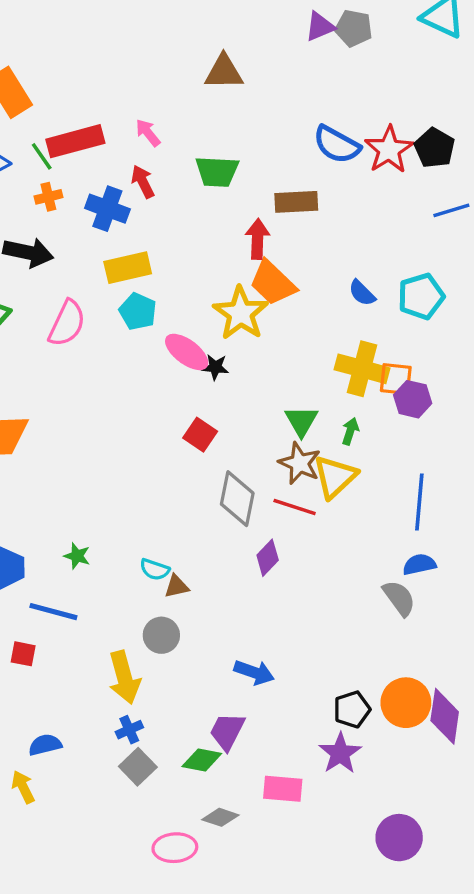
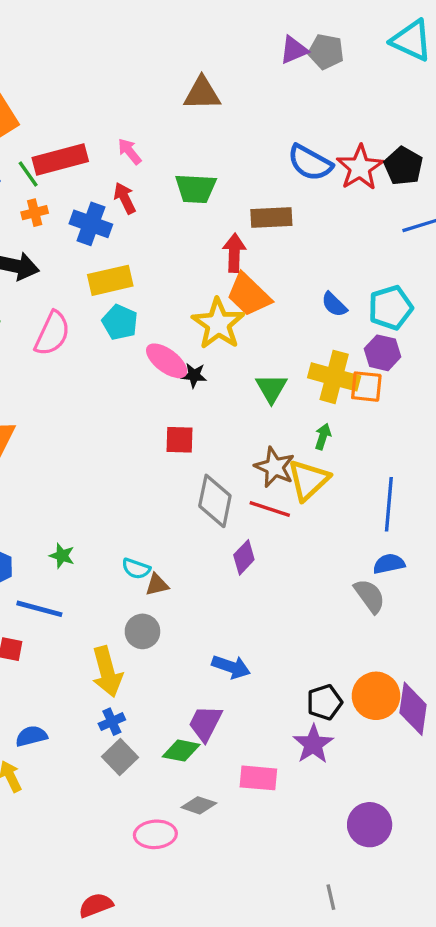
purple hexagon: (413, 399) -> (382, 353), moved
green triangle: (301, 421) -> (271, 388), moved
red square: (200, 435) -> (180, 440), turned -32

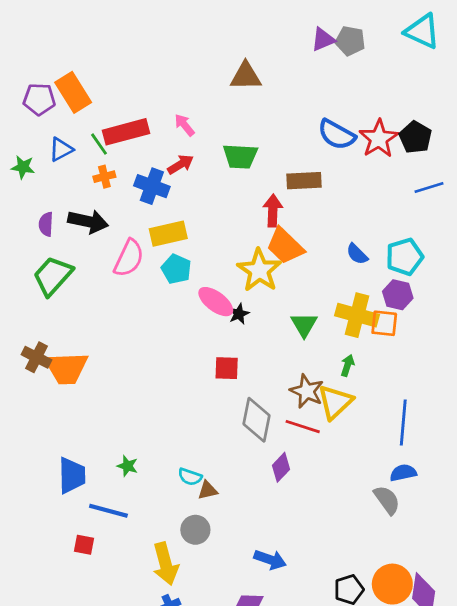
red arrow: (125, 198) -> (180, 164), turned 85
pink semicircle: (52, 333) -> (129, 258), moved
black star: (194, 375) -> (239, 314), turned -30

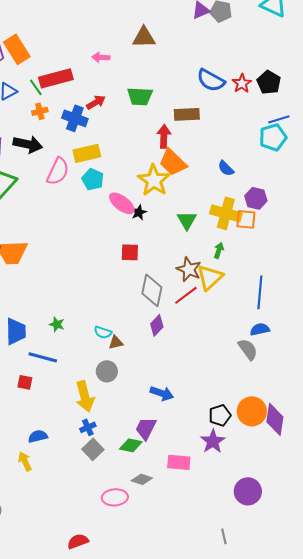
pink arrow: (185, 125) -> (101, 57), moved, turned -48
red star: (379, 139) -> (242, 83), size x0.7
cyan pentagon: (405, 257) -> (273, 137), moved
red line: (303, 427) -> (186, 295), turned -55
purple diamond: (281, 467) -> (157, 325), moved

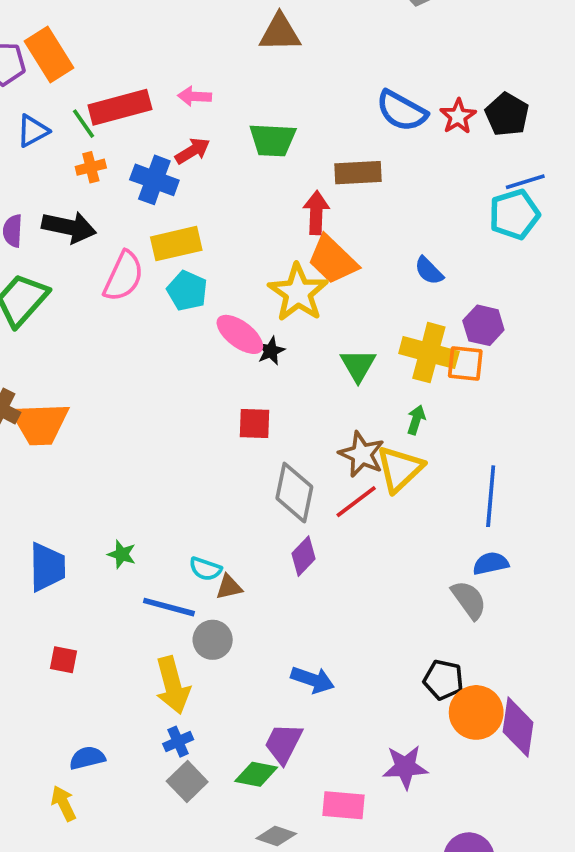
pink arrow: (101, 57) -> (194, 96), moved
blue line: (43, 357) -> (169, 607), moved
black pentagon: (220, 415) -> (443, 680), moved, turned 30
purple star: (213, 441) -> (405, 767), turned 30

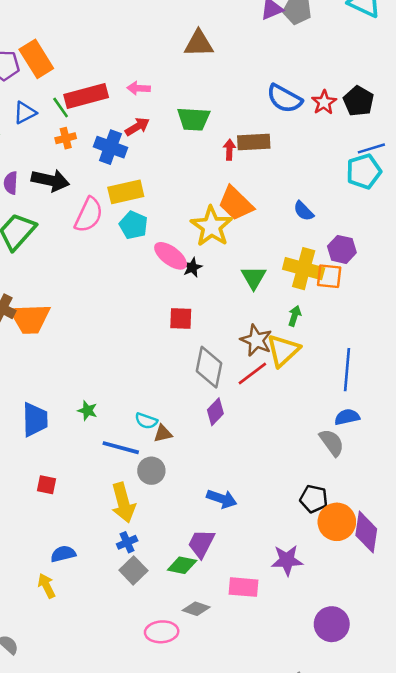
red arrow: (316, 213) -> (229, 150), moved, size x0.7

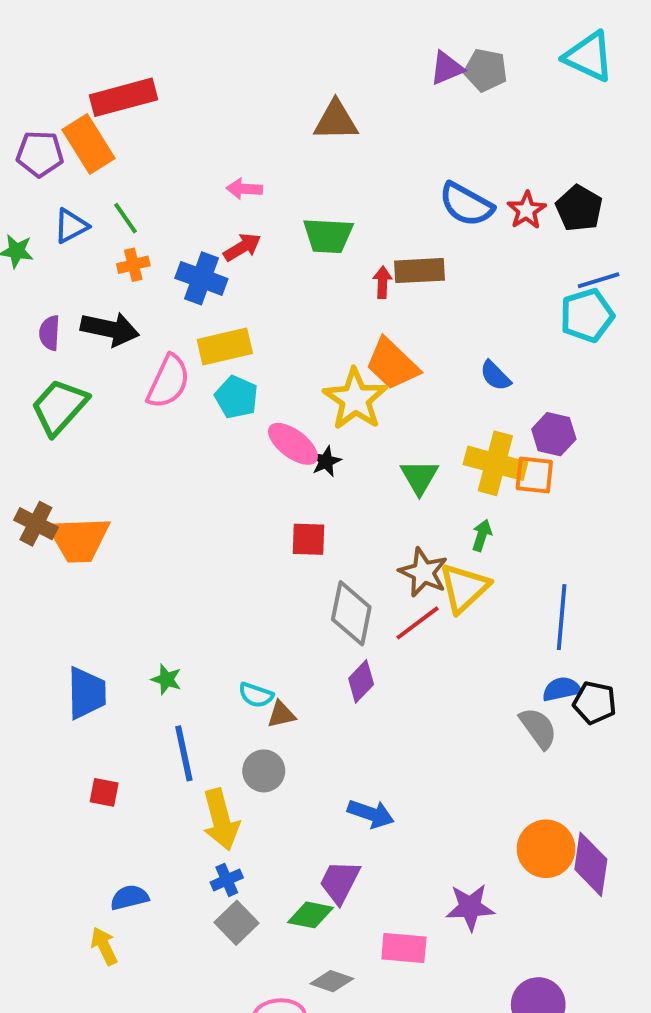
red rectangle: (86, 96) -> (124, 97), moved
blue line: (121, 448) -> (184, 753), moved, turned 63
black pentagon: (314, 499) -> (595, 703), moved

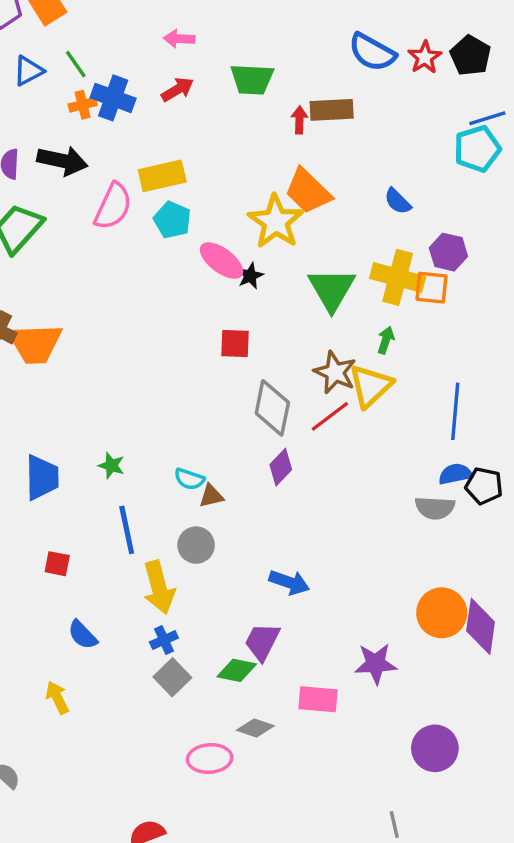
blue cross: (201, 278) -> (113, 98), moved
green triangle: (419, 477) -> (332, 289), size x1.4
gray semicircle: (538, 728) -> (435, 508), turned 129
blue semicircle: (129, 897) -> (83, 635), moved, turned -120

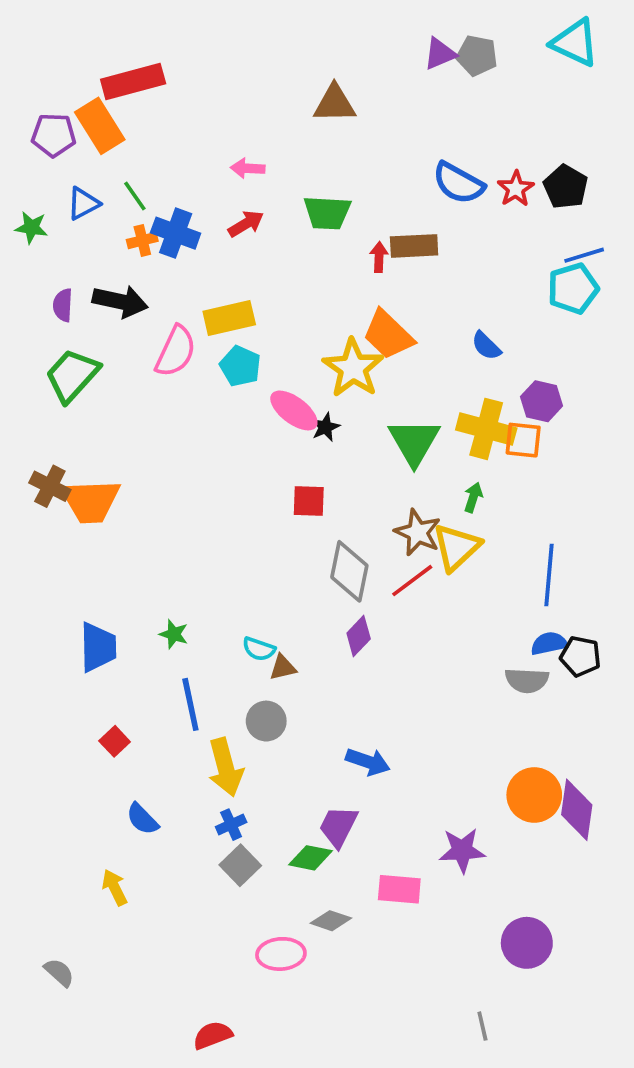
red square: (57, 564) -> (115, 741), turned 36

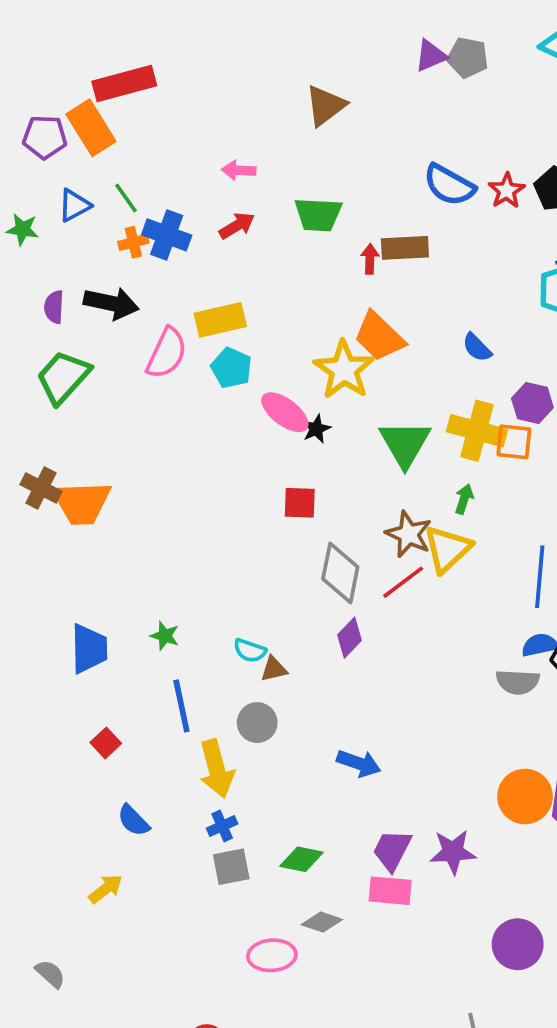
brown triangle: (335, 104) -> (326, 106), turned -36
purple trapezoid: (338, 826) -> (392, 850), moved
gray square: (240, 865) -> (231, 867), turned 33
yellow arrow: (115, 887) -> (106, 889), turned 78

